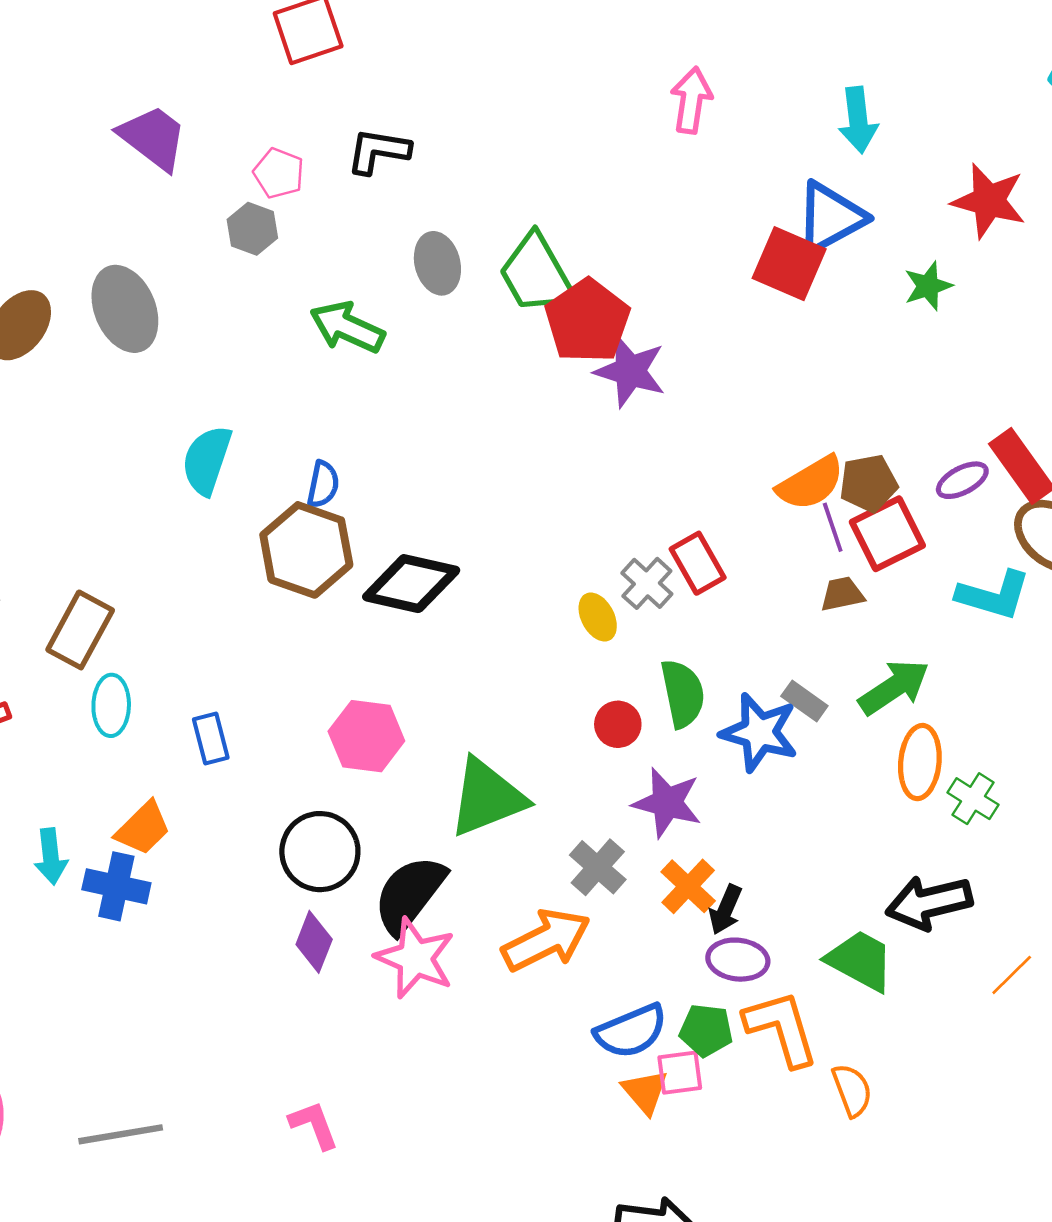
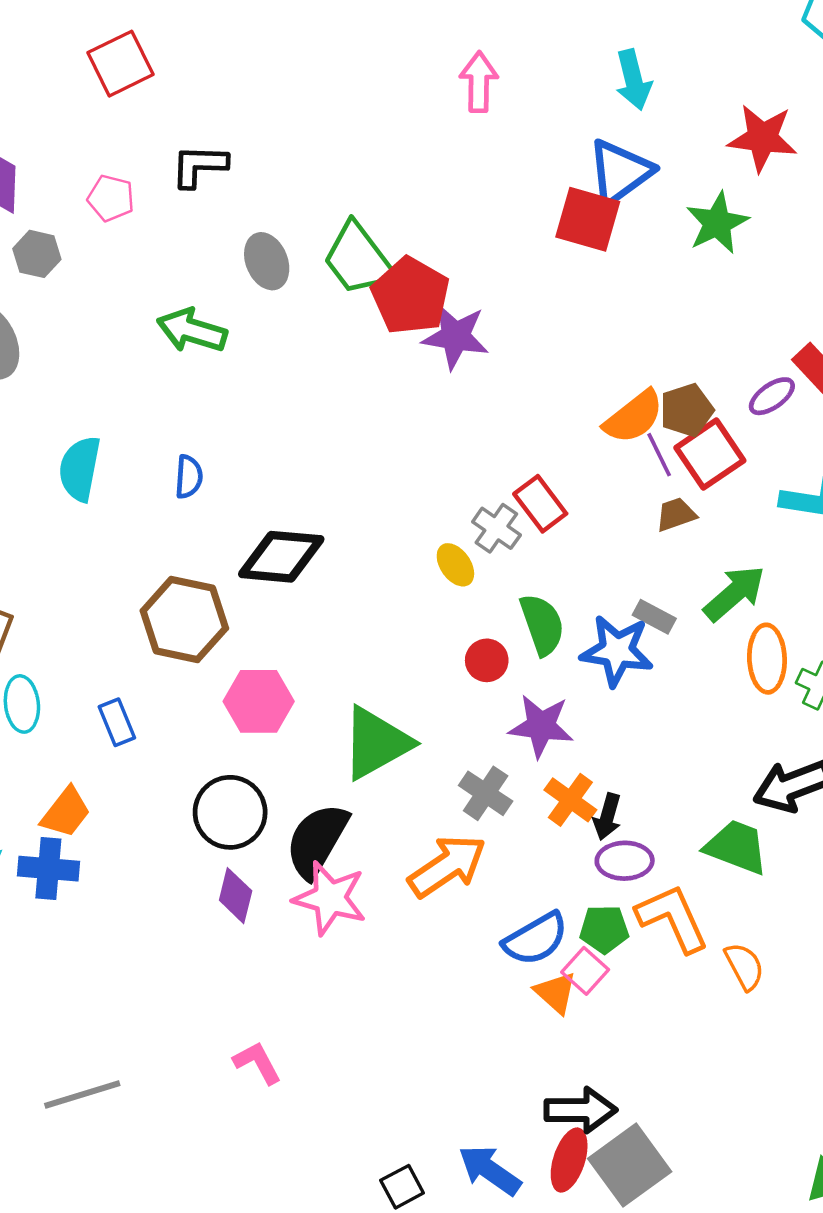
gray hexagon: (252, 229) -> (37, 254), moved
green star: (928, 286) -> (717, 223), size x1.4
brown hexagon: (306, 550) -> (184, 619), moved
pink square: (680, 1073) -> (585, 971), turned -33

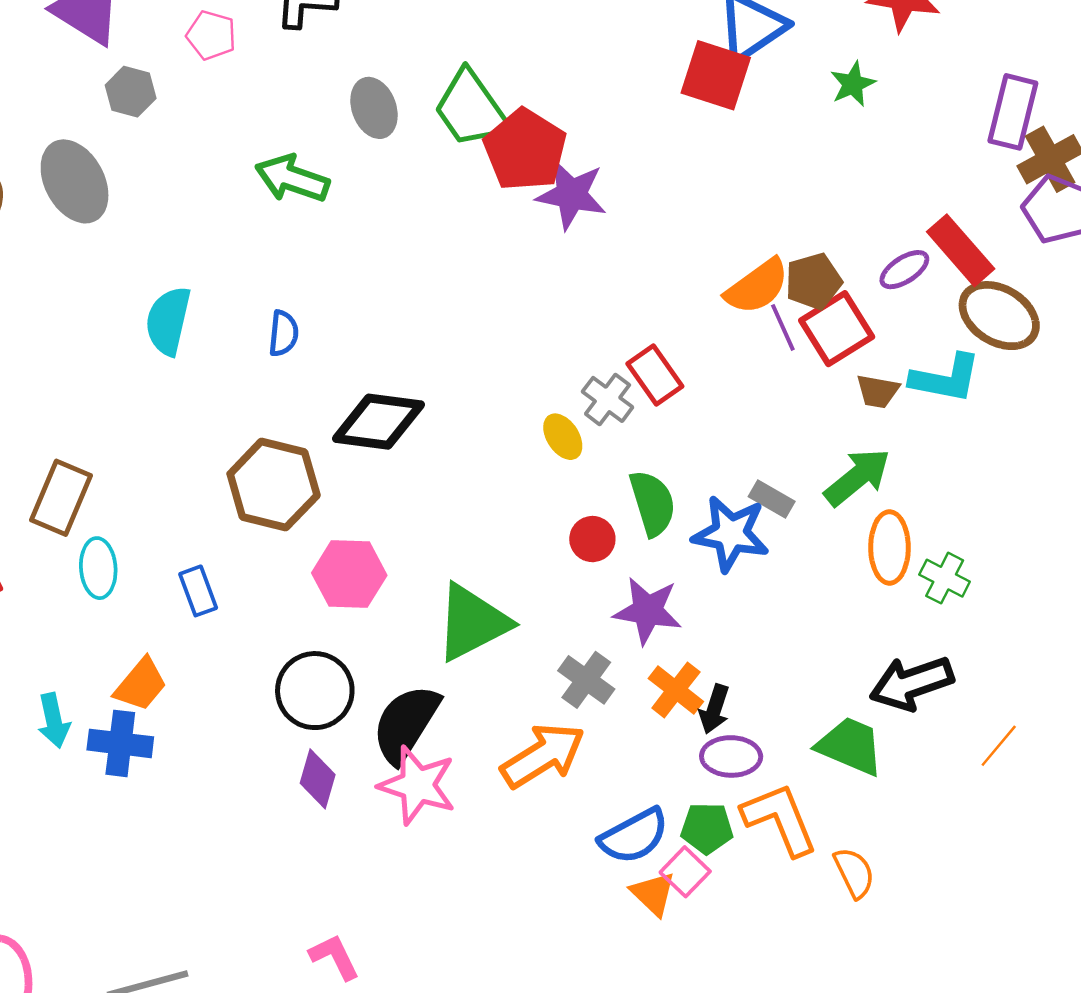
green star: (717, 223) -> (853, 84), size x0.7
brown trapezoid: (676, 514) -> (878, 391), moved, turned -153

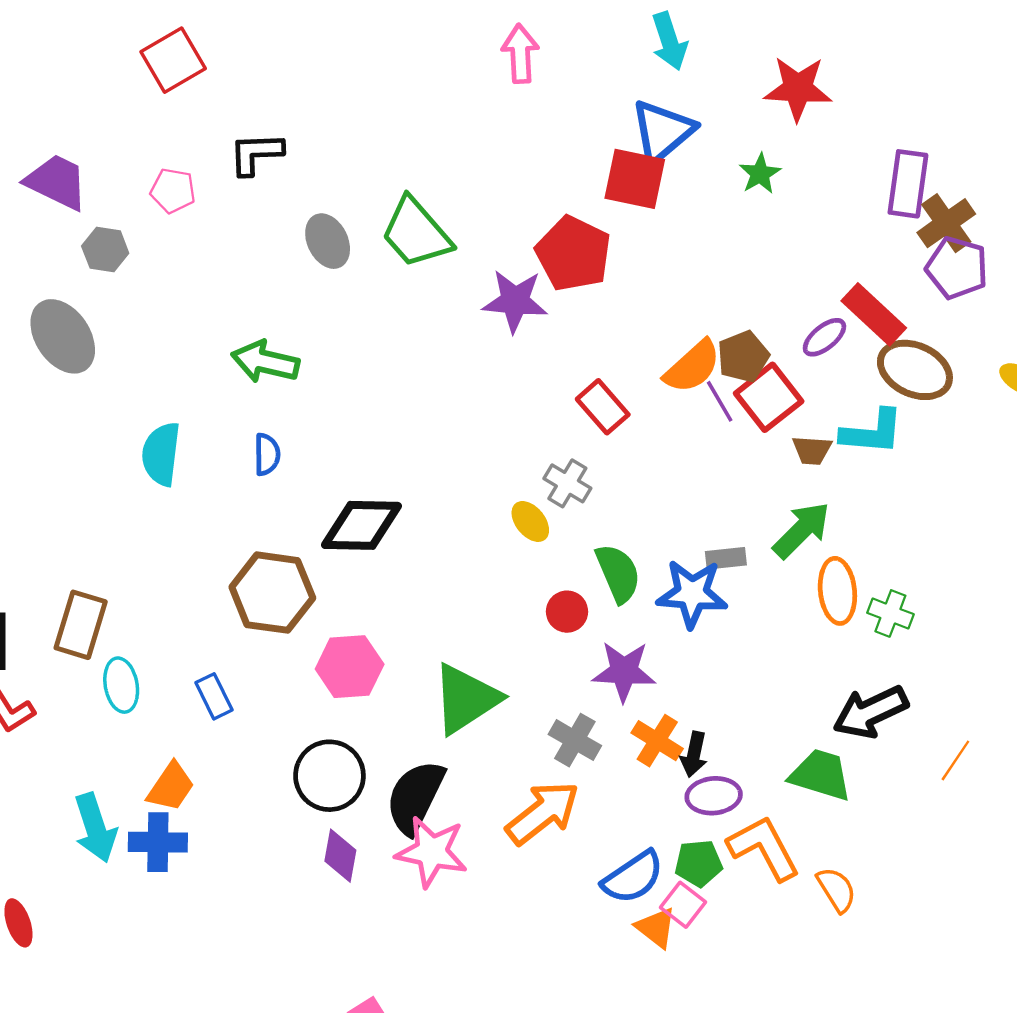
red pentagon: (525, 150) -> (573, 254), moved
green arrow: (292, 178) -> (265, 362), moved
red rectangle: (655, 375) -> (603, 407), moved
gray rectangle: (772, 499) -> (726, 558), turned -30
cyan arrow: (54, 721) -> (95, 828), size x1.4

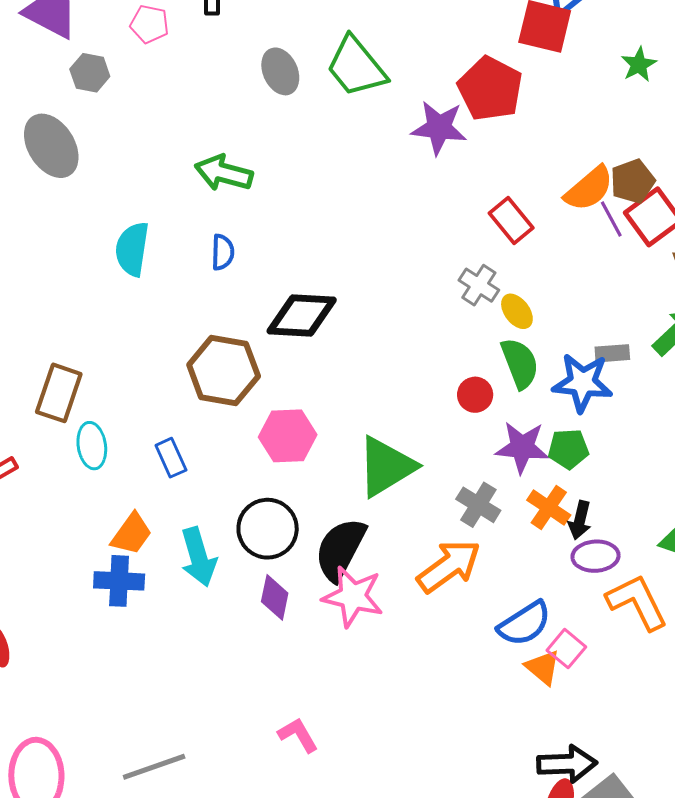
green star: (760, 174) -> (639, 65), moved
yellow ellipse: (530, 521) -> (517, 311), moved
cyan arrow: (95, 828) -> (198, 557), moved
green pentagon: (698, 863) -> (568, 449), moved

